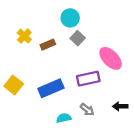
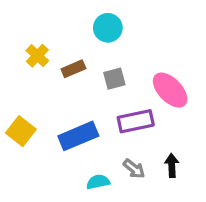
gray square: (78, 38) -> (114, 79), moved, turned 32
black arrow: (120, 106) -> (172, 165), moved, turned 88

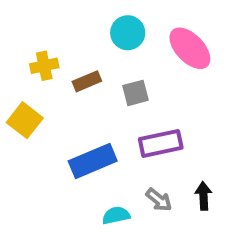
yellow cross: (37, 56) -> (44, 66), turned 35
pink ellipse: (170, 90) -> (190, 48), moved
yellow square: (21, 131) -> (25, 120), moved

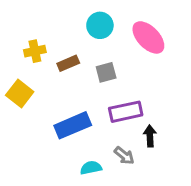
black arrow: (203, 196) -> (150, 136), moved

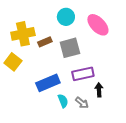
yellow cross: (35, 51) -> (23, 34), size x1.6
gray square: (106, 72) -> (70, 48), size x1.5
cyan semicircle: (91, 168) -> (63, 101), moved, turned 80

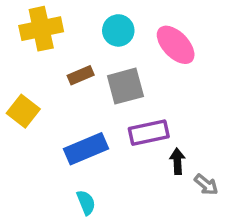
yellow cross: (23, 34) -> (41, 29), moved
cyan semicircle: (63, 101) -> (86, 203), moved
gray arrow: (82, 103) -> (206, 185), moved

